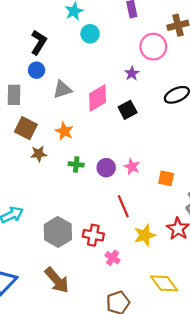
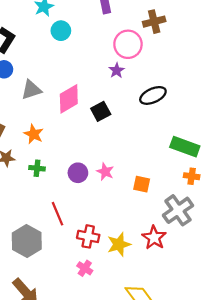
purple star: (132, 73) -> (117, 70), moved
green cross: (76, 164) -> (37, 168), moved
red line: (123, 206) -> (57, 214), moved
red cross: (93, 235) -> (88, 236), moved

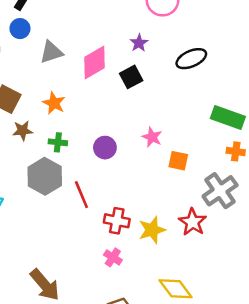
purple star: (117, 70) -> (139, 43), moved
pink star: (105, 172) -> (152, 137), moved
gray hexagon: (27, 241) -> (45, 176), moved

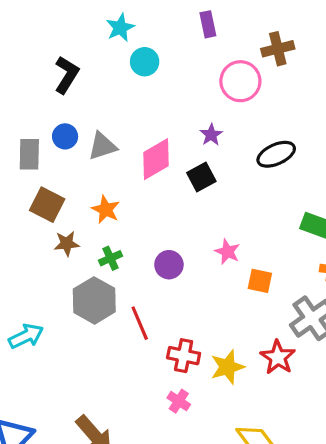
blue circle: (20, 29) -> (65, 136), moved
green cross: (58, 142) -> (110, 258), turned -30

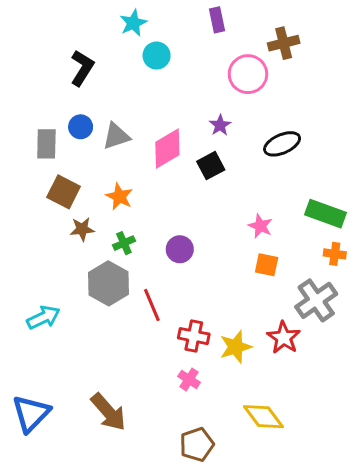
pink star: (227, 252) -> (260, 226), moved

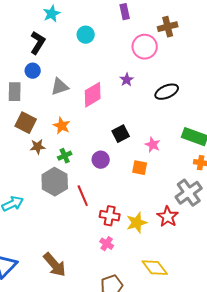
cyan star: (133, 23) -> (52, 14), moved
blue circle: (81, 127) -> (33, 71), moved
black square: (211, 166) -> (121, 134), moved
orange square: (267, 265) -> (140, 168), moved

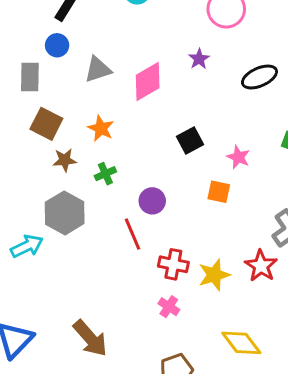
purple circle: (101, 160) -> (152, 201), moved
gray hexagon: (55, 182) -> (65, 213), moved

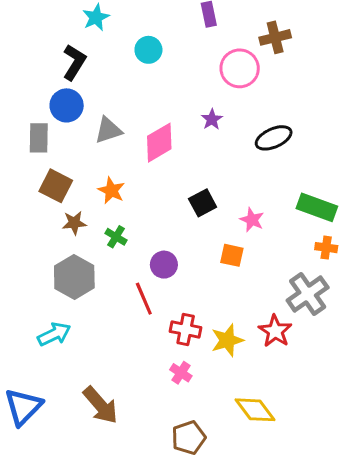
blue circle: (57, 45) -> (67, 105), size x1.4
green cross: (105, 174) -> (116, 237), turned -35
cyan arrow: (27, 246) -> (54, 334), moved

